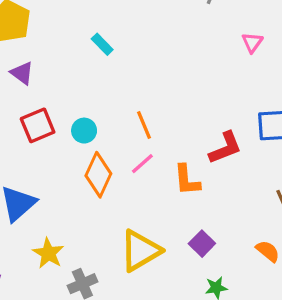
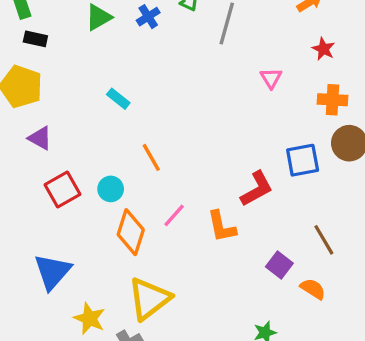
orange line: (144, 125) -> (151, 157), moved
purple square: (202, 244) -> (279, 265), moved
yellow triangle: (140, 251) -> (149, 299), moved

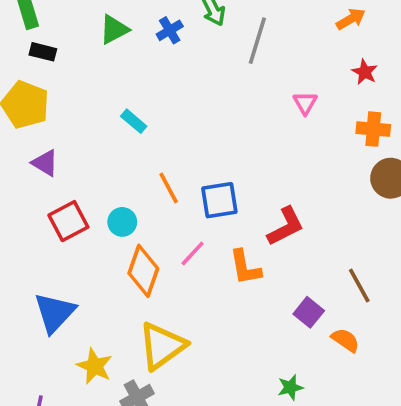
blue square: (303, 160) -> (219, 200), moved

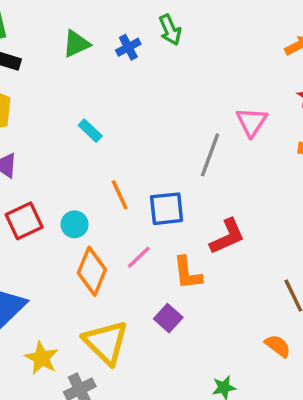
gray line: (257, 41) -> (210, 155), moved
pink triangle: (305, 103) -> (252, 122), size x1.4
purple square: (309, 312) -> (168, 318), moved
yellow triangle: (162, 346) -> (106, 342), turned -42

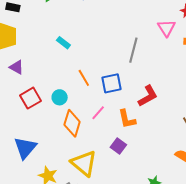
pink triangle: (252, 122) -> (166, 28), moved

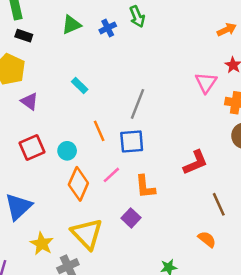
gray line: (133, 50) -> (137, 104), moved
purple triangle: (17, 67) -> (29, 101), moved
red L-shape: (148, 96) -> (195, 162), moved

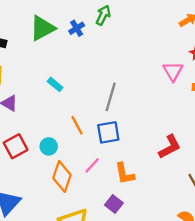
green arrow: (137, 17) -> (103, 15), turned -126
green triangle: (71, 25) -> (42, 28), size x1.4

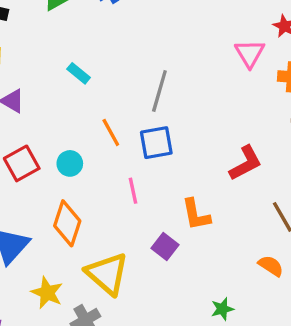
pink line: (92, 165) -> (133, 191), turned -54
orange L-shape: (125, 174) -> (196, 215), moved
orange diamond: (62, 176) -> (67, 223), moved

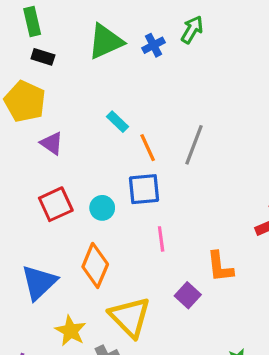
orange line: (111, 132) -> (148, 148), moved
blue square: (156, 143) -> (144, 189), moved

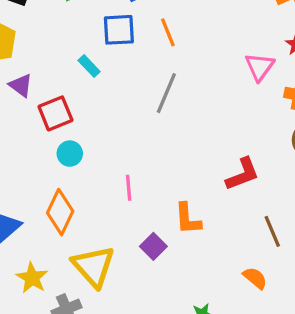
orange line: (148, 148) -> (168, 32), moved
blue square: (144, 189) -> (119, 30), moved
red square: (56, 204) -> (55, 113), moved

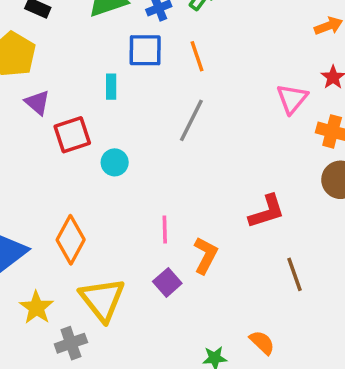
cyan rectangle: (89, 66) -> (111, 87), turned 40
cyan circle: (70, 154) -> (115, 162), moved
pink line: (129, 188) -> (165, 230), moved
orange L-shape: (188, 219) -> (206, 255), turned -152
orange semicircle: (255, 278) -> (262, 342), moved

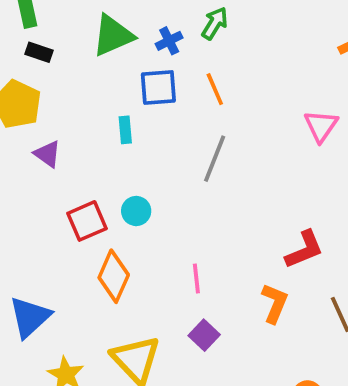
red square: (72, 135) -> (87, 221), moved
orange diamond: (71, 240) -> (114, 276), moved
orange L-shape: (206, 255) -> (275, 303), moved

